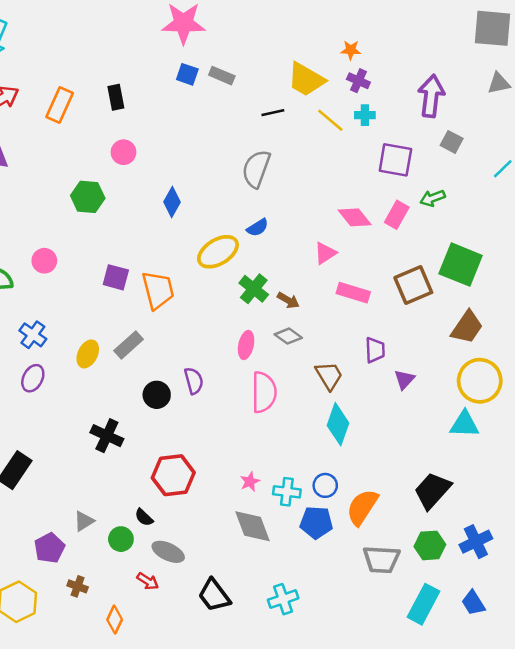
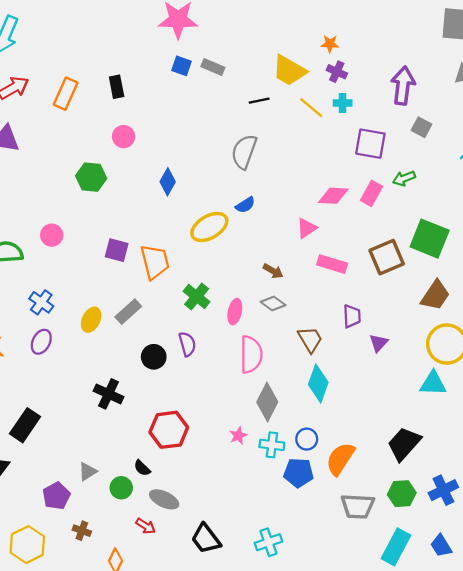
pink diamond: (355, 217) -> (333, 196), turned -48
green cross: (254, 289) -> (197, 297), moved
gray diamond: (252, 526) -> (267, 402), moved, turned 48

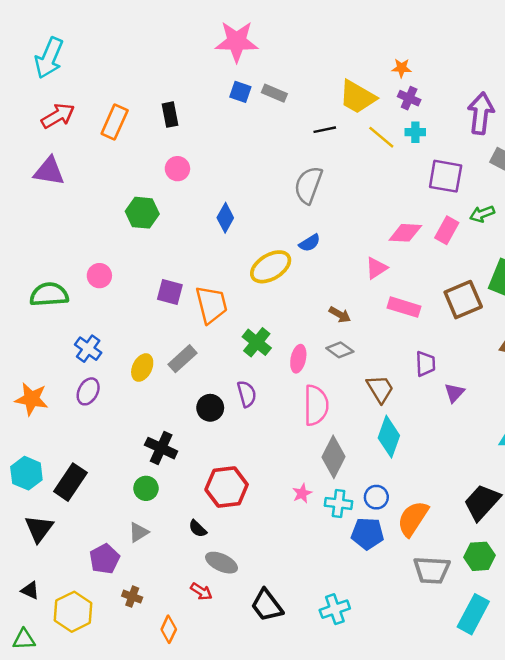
green circle: (121, 488) -> (146, 488), moved

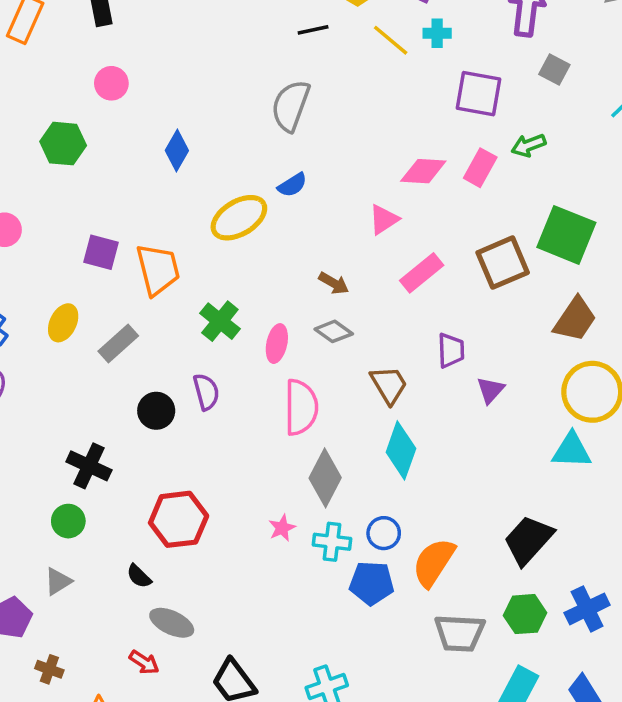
pink rectangle: (404, 307) -> (422, 273), turned -56
yellow ellipse: (142, 368) -> (63, 323), moved

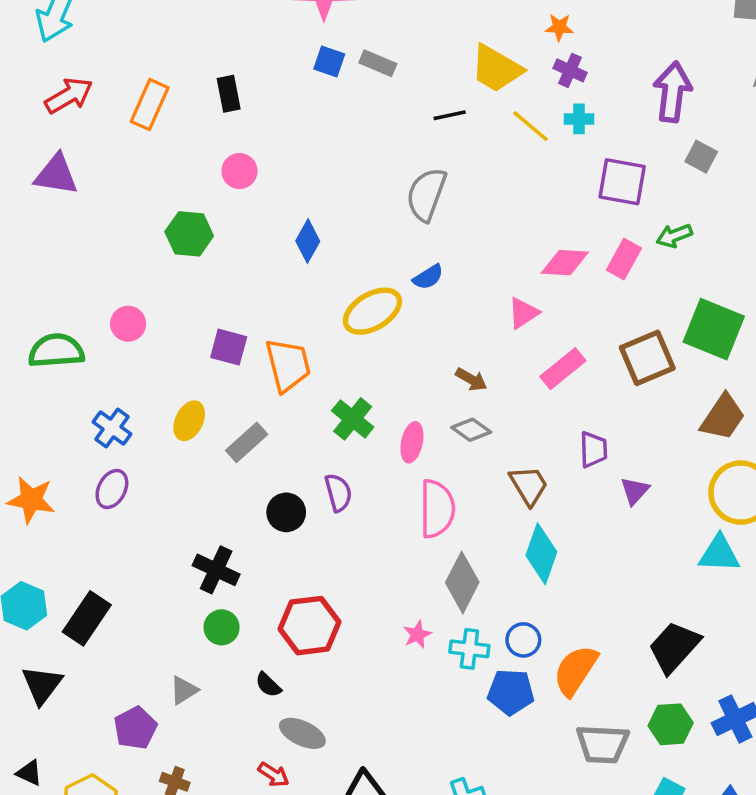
green circle: (68, 521) -> (222, 627), moved

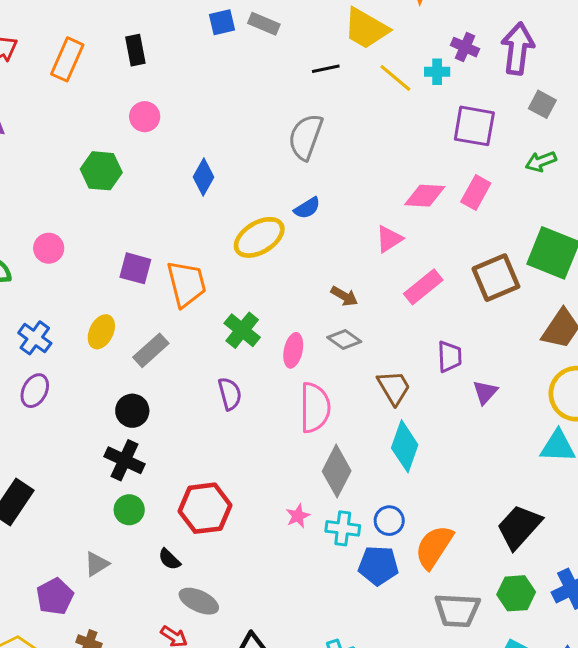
blue square: (329, 61) -> (222, 22), turned -32
purple cross: (570, 70) -> (465, 47), moved
green arrow: (674, 236) -> (541, 162), moved
black circle: (286, 512) -> (132, 411), moved

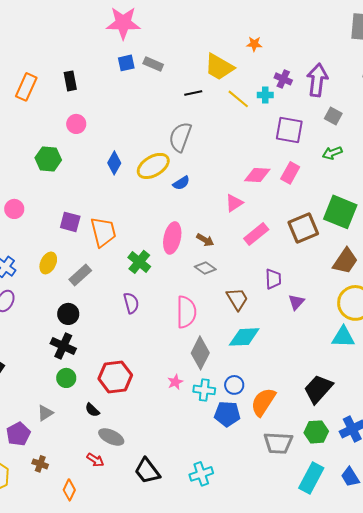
yellow ellipse: (259, 237) -> (153, 166), moved
pink ellipse: (293, 350) -> (172, 238), moved, size x1.4
cyan diamond: (405, 446) -> (244, 337), turned 68

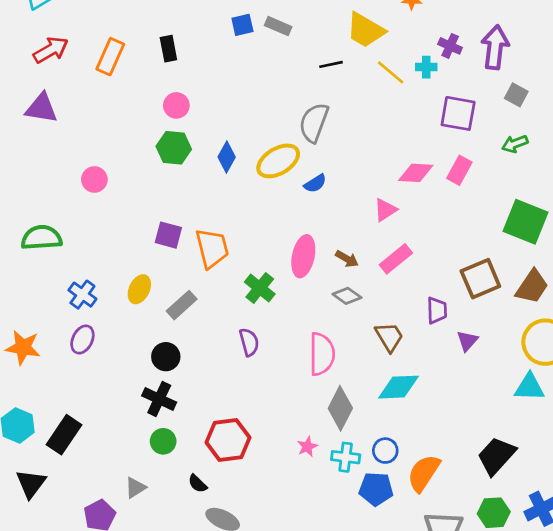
green hexagon: (48, 159) -> (174, 148), moved
pink circle: (14, 209) -> (94, 179), moved
brown square: (303, 228) -> (480, 279), moved
pink rectangle: (256, 234) -> (396, 259), moved

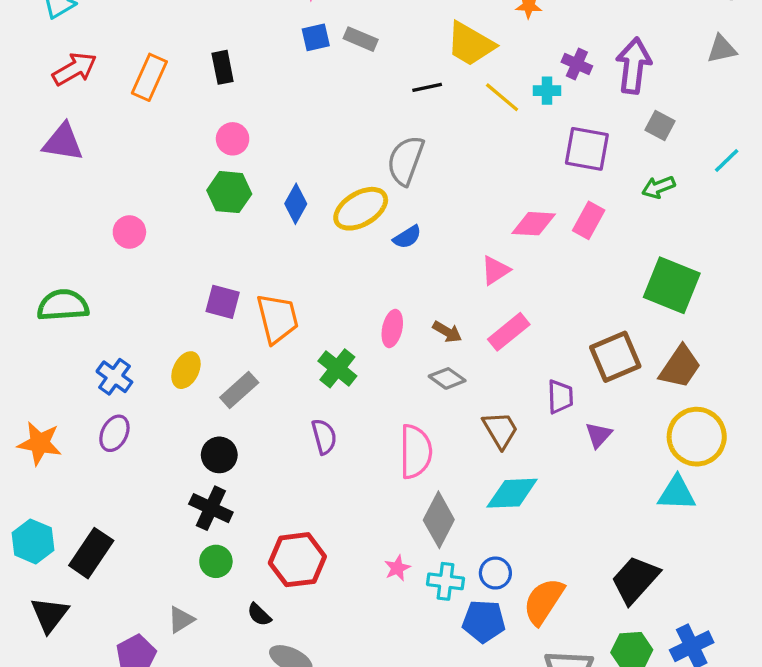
pink ellipse: (303, 256) -> (392, 328), size x0.7

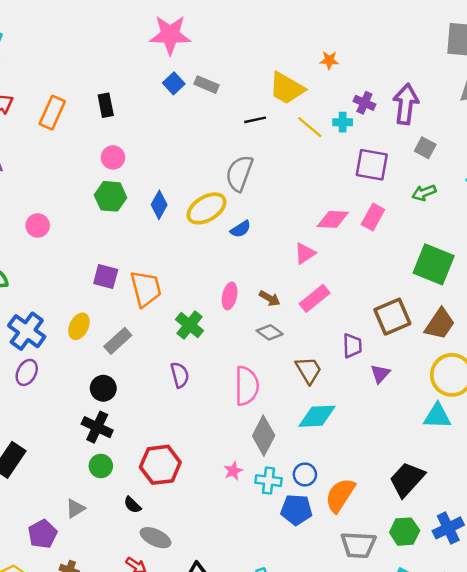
blue square: (316, 37) -> (174, 83), turned -30
blue cross: (114, 377) -> (27, 331), size x1.4

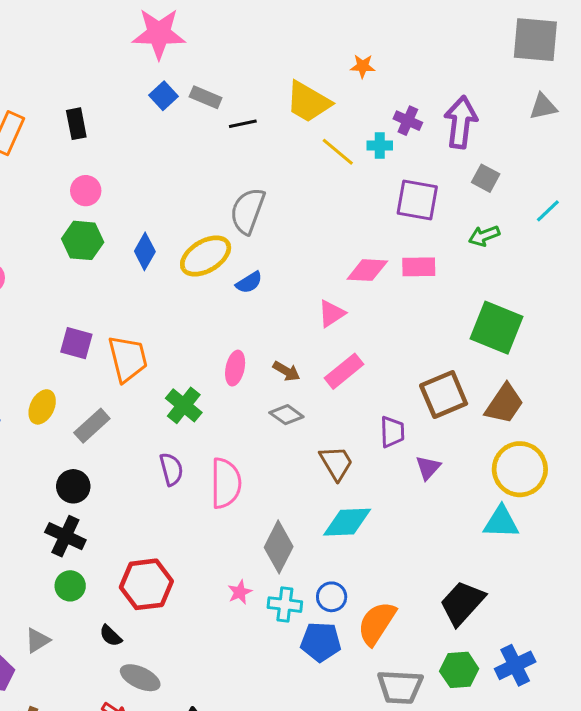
black line: (255, 120) -> (243, 124), moved
pink rectangle: (373, 217) -> (419, 267), turned 60
pink semicircle: (247, 386) -> (226, 483), moved

